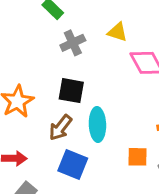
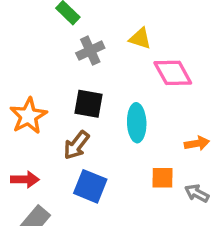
cyan ellipse: (97, 124) -> (137, 123), moved

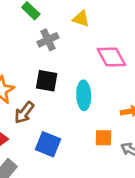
yellow triangle: (140, 38) -> (81, 19), moved
brown arrow: (76, 145) -> (24, 113), moved

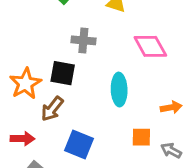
gray cross: (48, 40) -> (83, 40), moved, turned 30
black square: (47, 81) -> (63, 73), moved

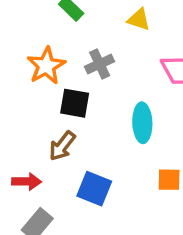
gray cross: (83, 40) -> (100, 64), turned -30
orange star: (25, 84) -> (46, 66), moved

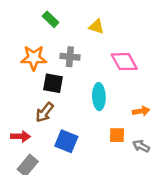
gray cross: (100, 64) -> (70, 57), turned 30
orange star: (46, 66) -> (34, 58), turned 30

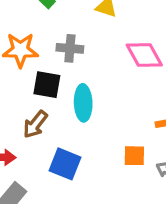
cyan ellipse: (99, 97) -> (83, 103), moved

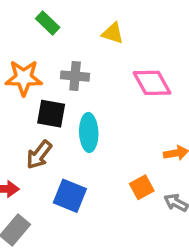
orange square: (134, 156) -> (142, 187), turned -30

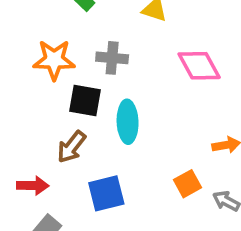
blue square: (70, 196) -> (106, 193), turned -36

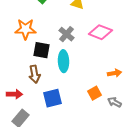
gray cross: (112, 58) -> (66, 34), moved, turned 35
pink diamond: (199, 66) -> (100, 32), turned -40
brown arrow: (71, 147) -> (34, 74), turned -48

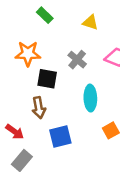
cyan ellipse: (63, 61) -> (90, 98), moved
red arrow: (14, 94) -> (15, 132), turned 35

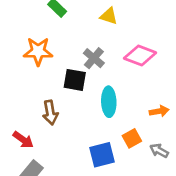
black square: (47, 79) -> (75, 80), moved
blue square: (60, 136) -> (102, 155), moved

